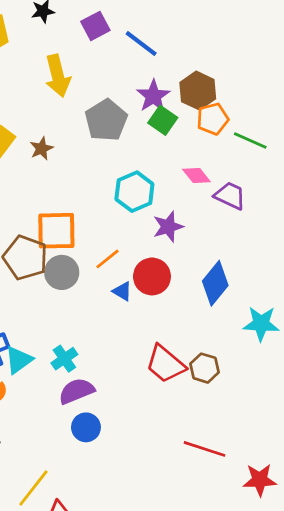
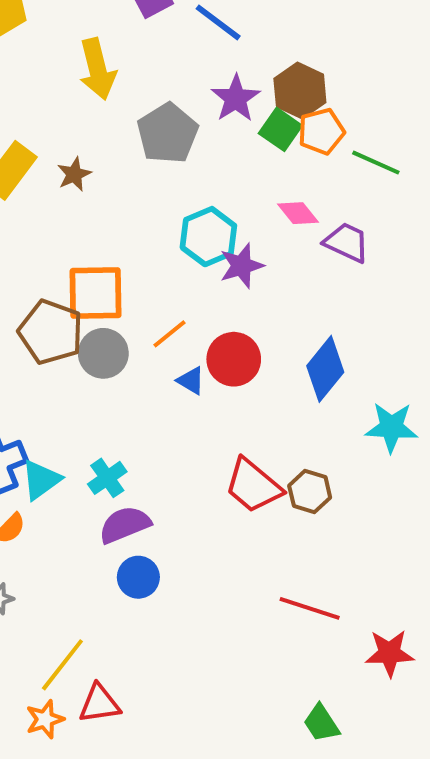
green square: (163, 120) -> (280, 129), moved
purple star: (168, 227) -> (242, 266), moved

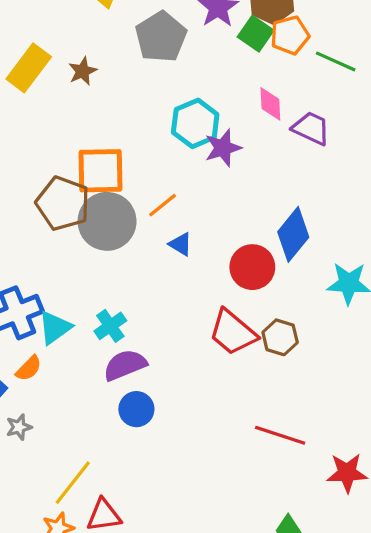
pink diamond: (298, 213) -> (270, 104), turned 36
gray circle: (103, 353) -> (107, 221), size x1.4
red circle: (234, 359) -> (252, 267), moved

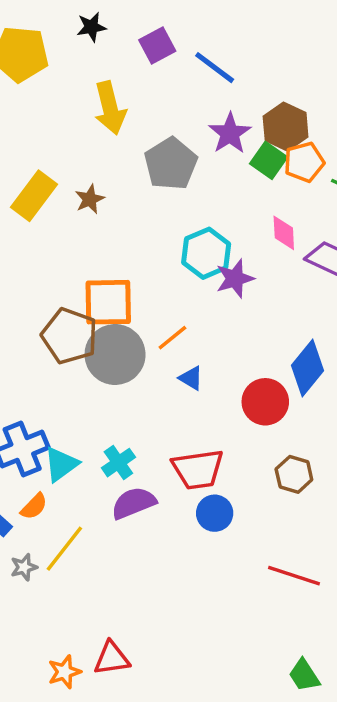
red trapezoid: (233, 332) -> (198, 469), moved, turned -48
blue circle: (136, 409) -> (215, 513), moved
yellow line: (73, 483) -> (64, 549), moved

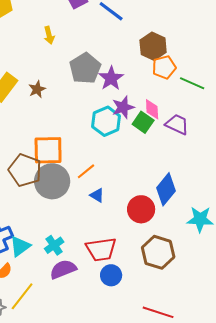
yellow arrow: (110, 108) -> (49, 35), size x0.6
purple star: (230, 133) -> (111, 78), moved
green square: (269, 160) -> (143, 122), moved
purple star: (235, 279) -> (123, 107), moved
brown hexagon: (294, 474) -> (158, 252), size x1.5

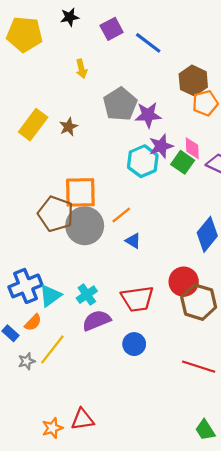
purple star: (111, 78) -> (148, 115), turned 30
red circle: (141, 209) -> (184, 282), moved
blue circle: (111, 275) -> (134, 344), moved

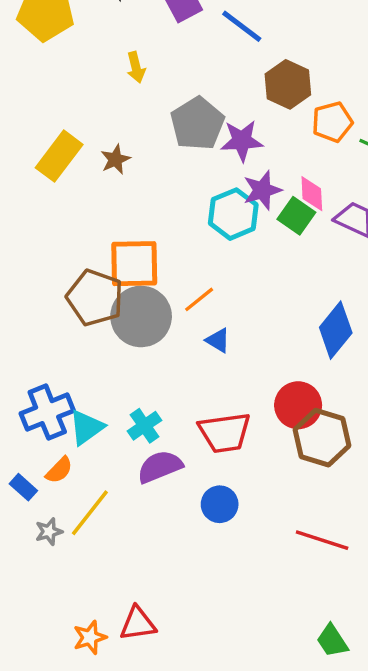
brown hexagon: (193, 81) -> (288, 84), moved

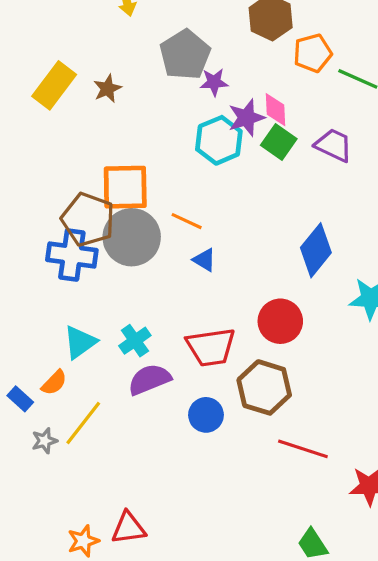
purple star: (242, 141) -> (214, 82), moved, size x0.7
pink diamond: (312, 194) -> (275, 110), moved
orange line: (199, 299) -> (187, 221), turned 64
blue cross: (47, 412) -> (72, 255), moved, turned 30
brown hexagon: (322, 438) -> (264, 387), moved

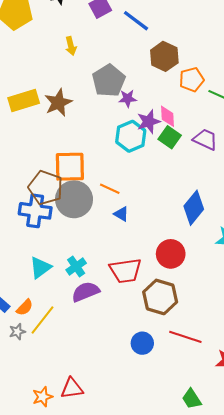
yellow rectangle: (54, 85) -> (24, 101), turned 36
brown star: (107, 89) -> (58, 103), size x1.5
orange semicircle: (54, 383) -> (25, 307), moved
blue circle: (206, 415) -> (142, 343), moved

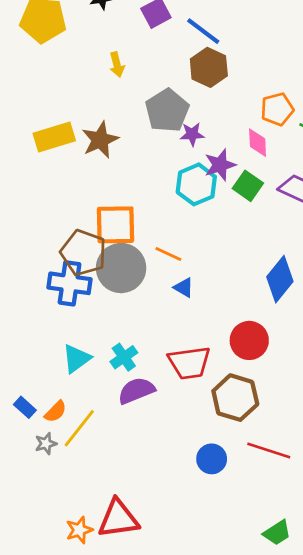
brown hexagon: (164, 56) -> (209, 67), moved
pink diamond: (167, 116) -> (258, 143), moved
red triangle: (72, 388) -> (118, 519), size x1.4
green trapezoid: (192, 399) -> (277, 533), turned -90

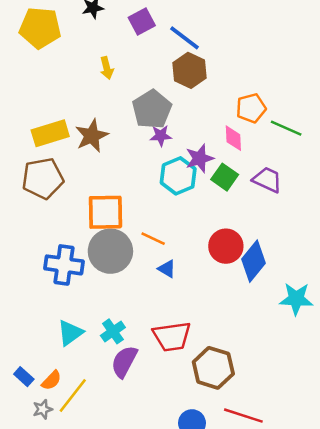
purple star: (192, 134) -> (161, 136), moved
brown pentagon: (83, 253) -> (43, 178), moved, turned -30
red circle: (249, 340) -> (226, 246), moved
purple semicircle: (136, 391) -> (124, 362), turned -40

